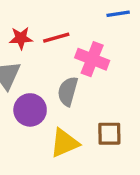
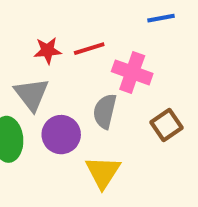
brown square: (109, 134) -> (167, 125), moved, turned -32
yellow triangle: (64, 143) -> (103, 172), turned -32

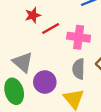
red star: (48, 51) -> (33, 15), moved
gray semicircle: (105, 111) -> (79, 69), moved

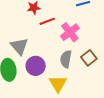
pink cross: (79, 37) -> (70, 32), turned 36

